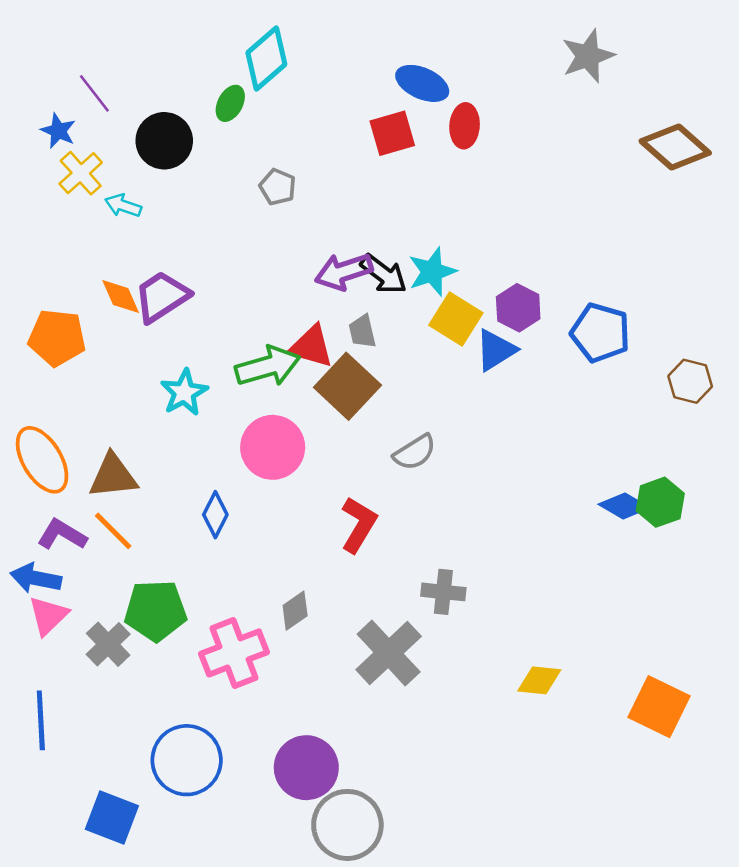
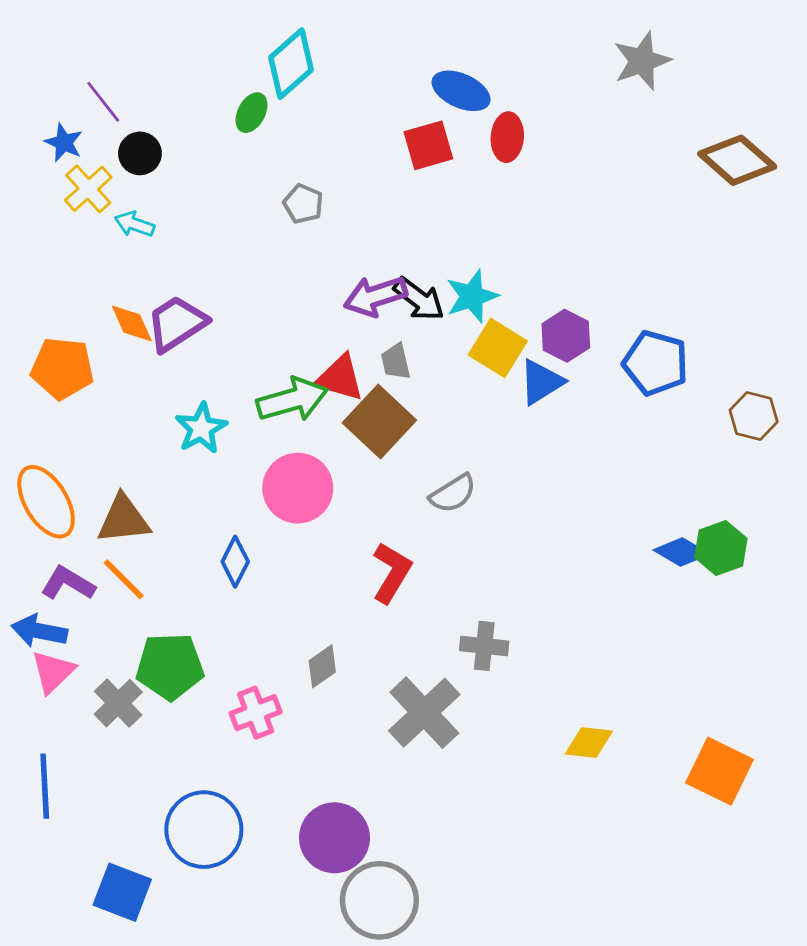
black circle: (164, 141) -> (140, 153), moved, size x0.7
pink cross: (234, 653) -> (256, 713), size x0.7

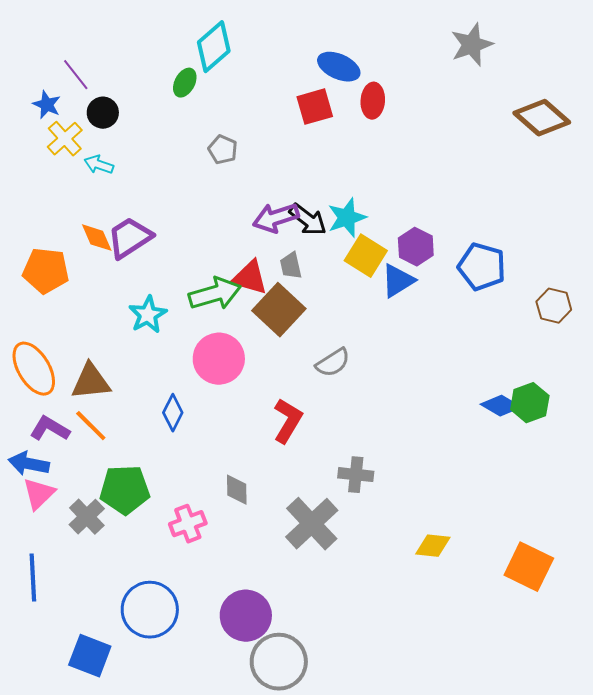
gray diamond: (322, 666) -> (237, 490), turned -56

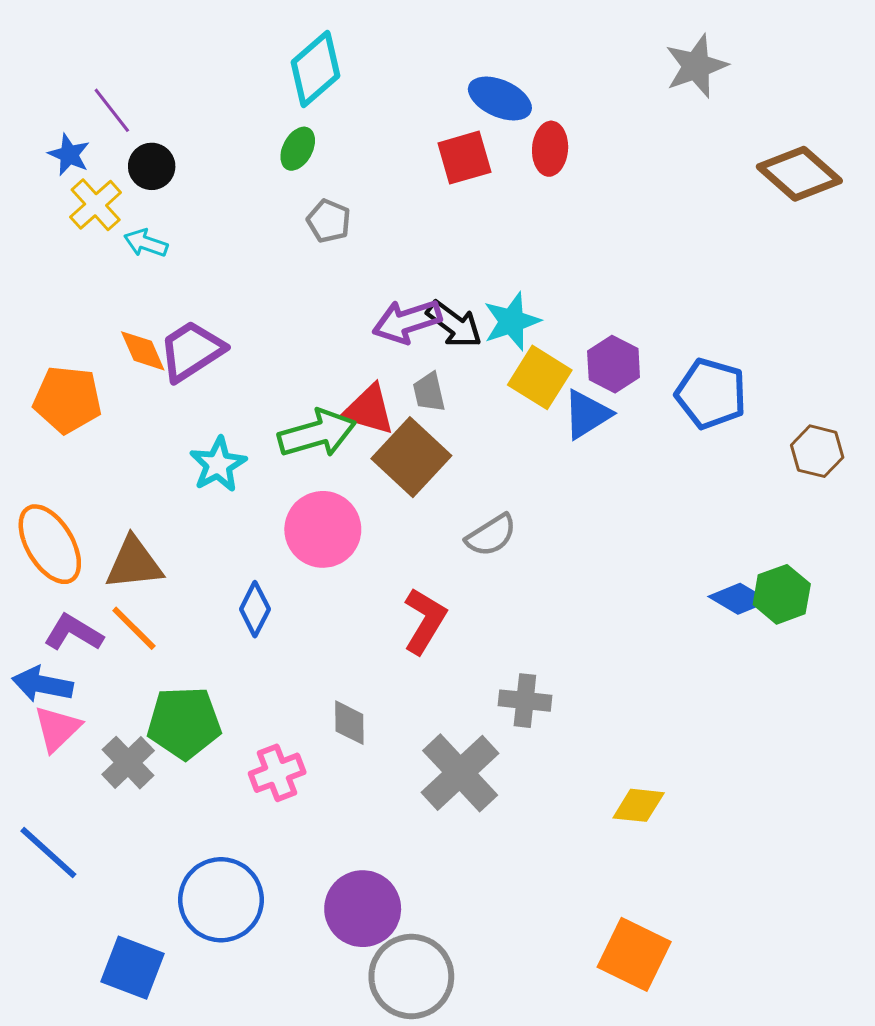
green ellipse: (185, 83) -> (298, 149), moved
orange square: (529, 567) -> (634, 954), moved
blue line: (33, 578) -> (48, 853), turned -45

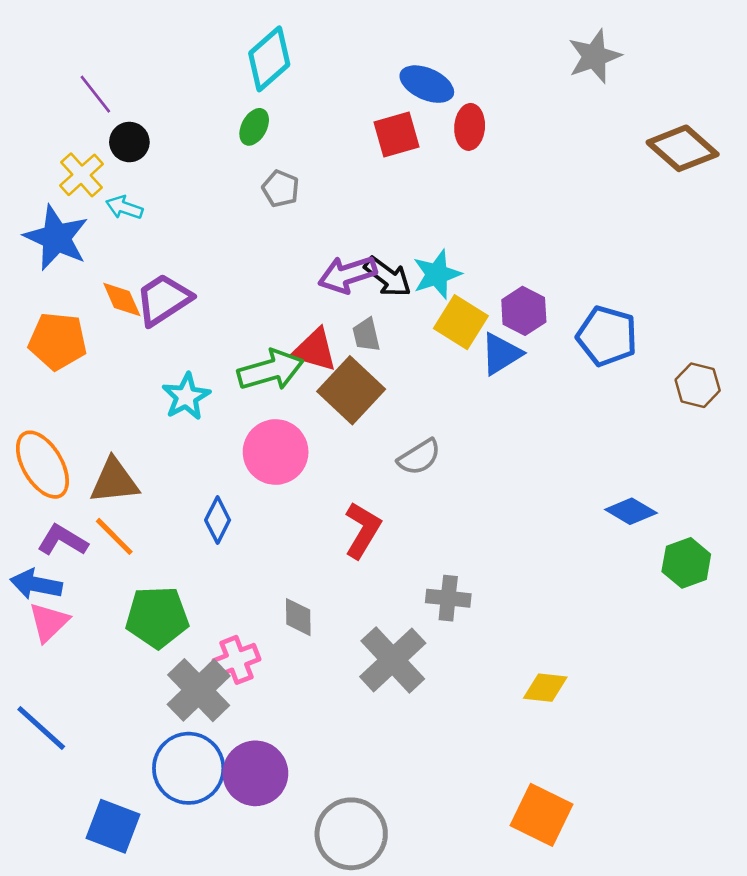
blue star: (69, 155) -> (56, 238), moved, size x1.8
green hexagon: (782, 594) -> (686, 563), moved
gray cross: (128, 763) -> (199, 690), moved, size x1.4
purple circle: (363, 909) -> (255, 773), moved

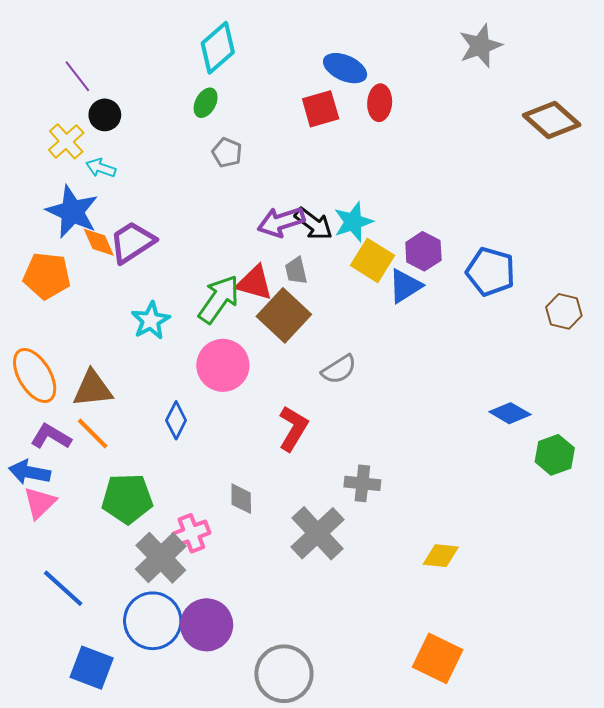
blue star: (56, 238) -> (72, 212), moved
green arrow: (271, 370) -> (219, 299), turned -39
blue line: (41, 728) -> (63, 588), moved

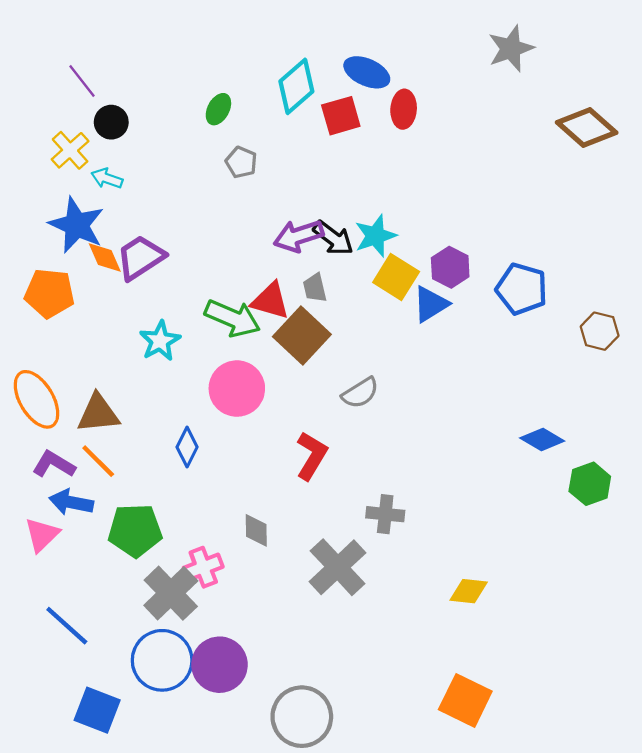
cyan diamond: (218, 48) -> (296, 86), moved
green arrow: (219, 299) -> (233, 318), turned 78
blue arrow: (30, 472) -> (71, 502), moved

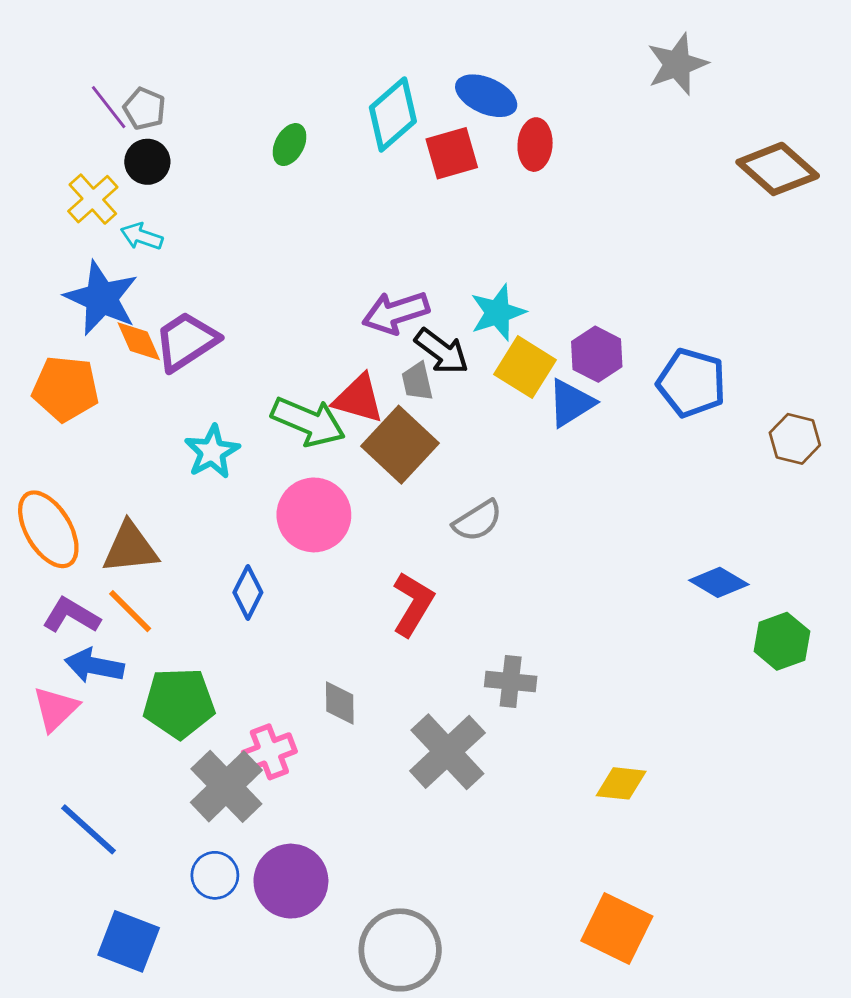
gray pentagon: (241, 162) -> (145, 109), moved
black arrow: (333, 238) -> (442, 351), moved
blue circle: (162, 660) -> (215, 875), size x0.6

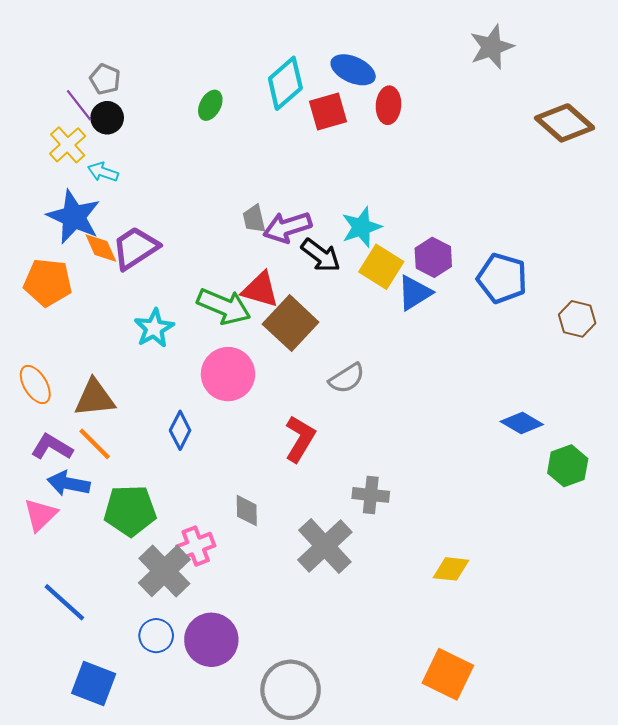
purple line: (109, 107) -> (79, 105), moved
gray trapezoid: (417, 381) -> (254, 219), moved
orange ellipse: (48, 529) -> (35, 384), size x0.7

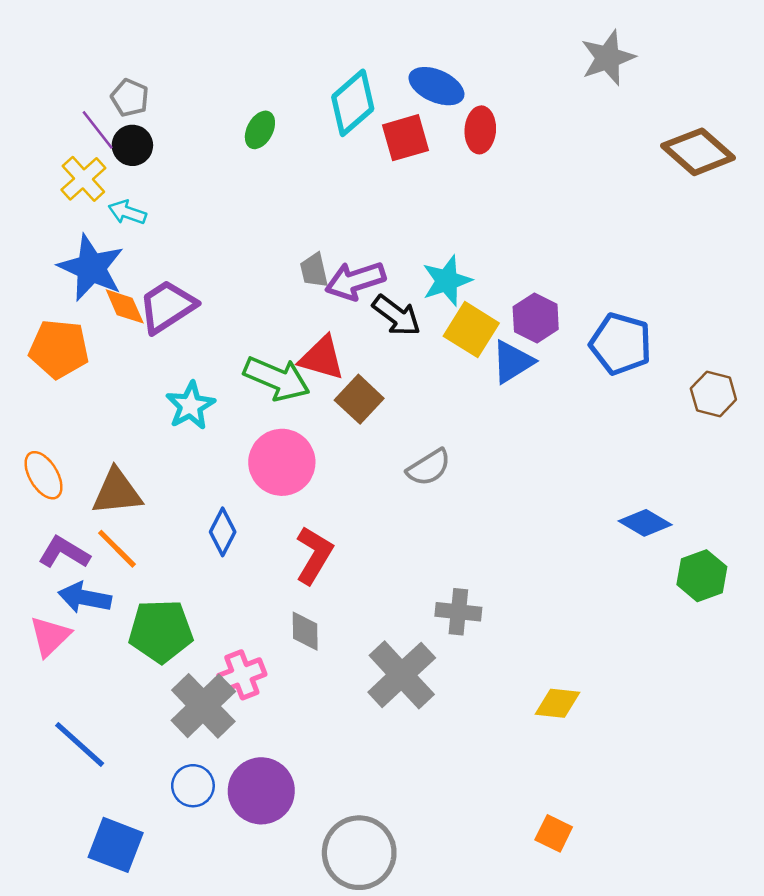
brown square: (291, 323) -> (359, 399), size x0.7
red L-shape: (300, 439) -> (314, 555), moved
orange square: (448, 674) -> (554, 833), size x0.6

